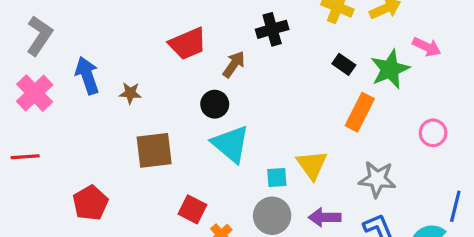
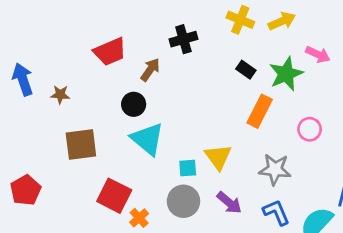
pink circle: (433, 133) -> (310, 129), moved
red square: (192, 209) -> (114, 196), size x1.4
purple arrow: (325, 217) -> (229, 203), turned -140

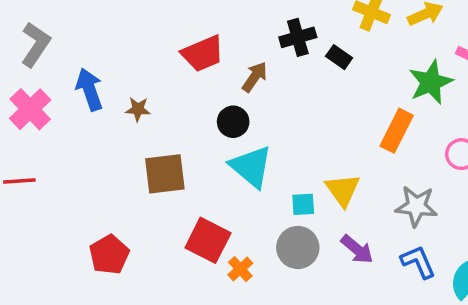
black rectangle: (246, 70) -> (339, 57), moved
red pentagon: (26, 190) -> (109, 255), moved

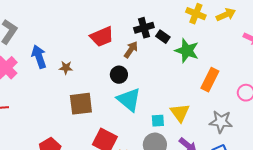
black cross: (298, 37) -> (144, 28), moved
black rectangle: (339, 57) -> (163, 37), moved
green star: (431, 82) -> (187, 51), moved, turned -30

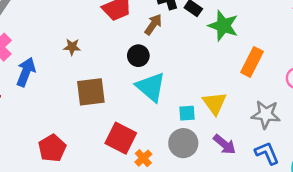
blue arrow: (39, 57) -> (26, 72), moved, turned 40

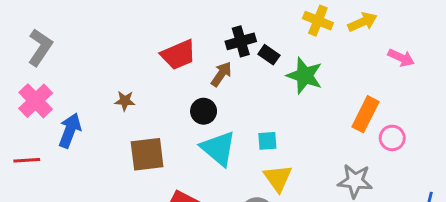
orange rectangle: (252, 62) -> (365, 114), moved
yellow triangle: (215, 103) -> (278, 178), moved
cyan square: (187, 113) -> (267, 141), moved

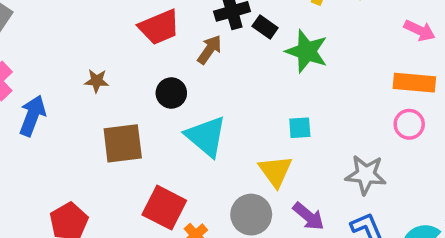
black circle: (204, 111) -> (171, 93), moved
orange rectangle: (365, 114) -> (414, 83), moved, turned 68
cyan square: (267, 141) -> (300, 128), moved

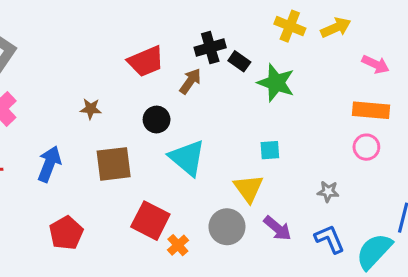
blue arrow: (32, 116) -> (49, 164), moved
gray star: (366, 175) -> (328, 192), size x0.6

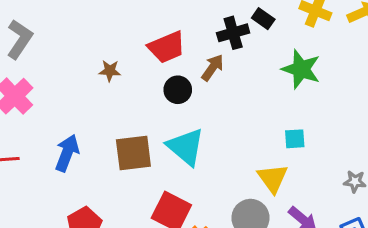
black rectangle: (239, 61) -> (263, 19), moved
brown star: (91, 109) -> (110, 71), moved
black circle: (157, 120) -> (178, 90), moved
cyan triangle: (187, 158) -> (186, 147), moved

